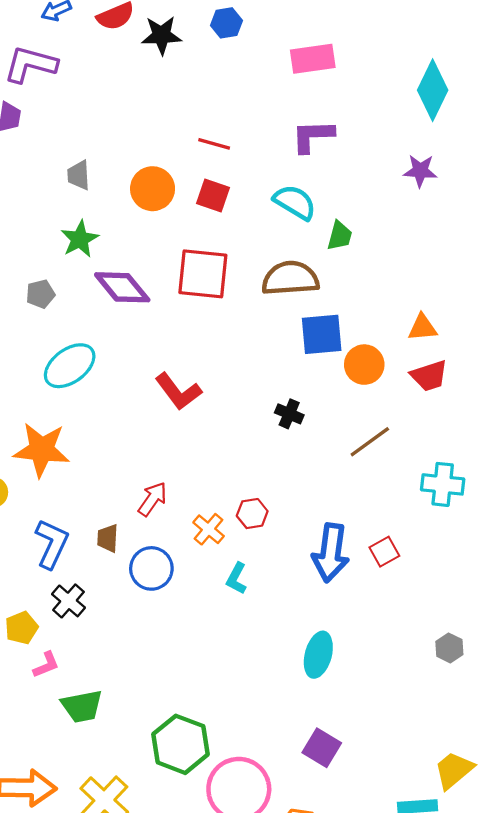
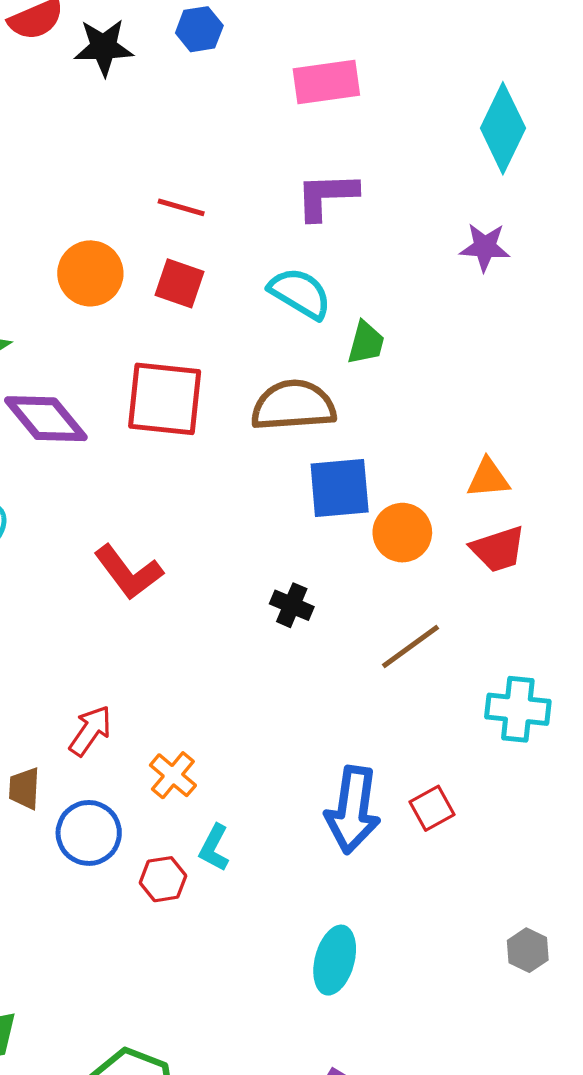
red hexagon: (252, 514) -> (163, 879), moved

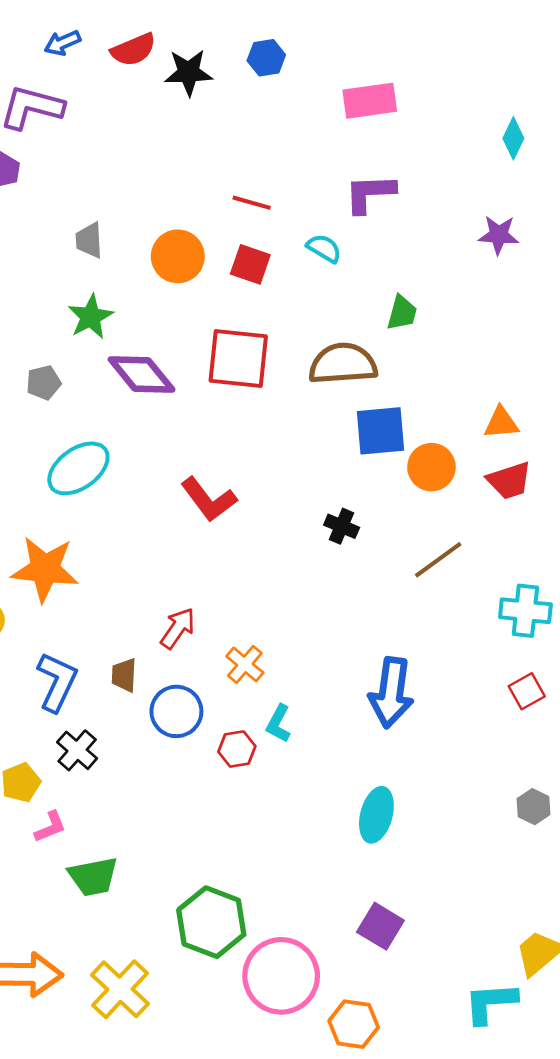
cyan diamond: (503, 128) -> (513, 138), size x0.6
cyan semicircle: (300, 293) -> (324, 248), moved, size x0.7
red square: (432, 808) -> (527, 691), moved

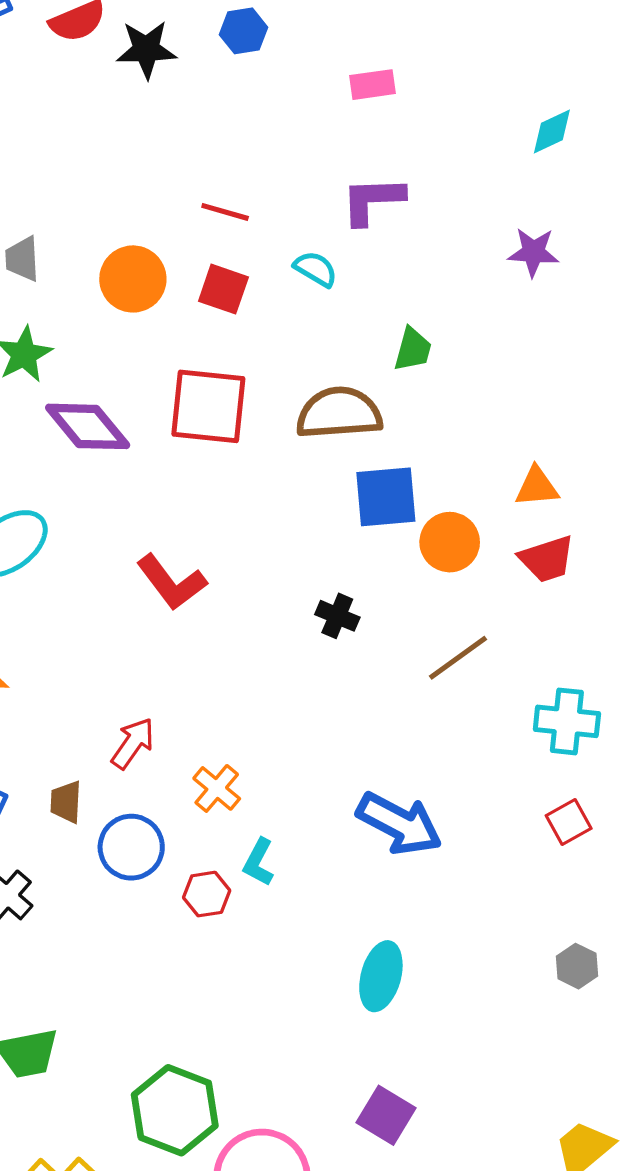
pink rectangle: (370, 101) -> (373, 85), size x0.7
cyan diamond: (513, 138) -> (552, 132), turned 39
blue arrow: (391, 693) -> (399, 824), turned -70

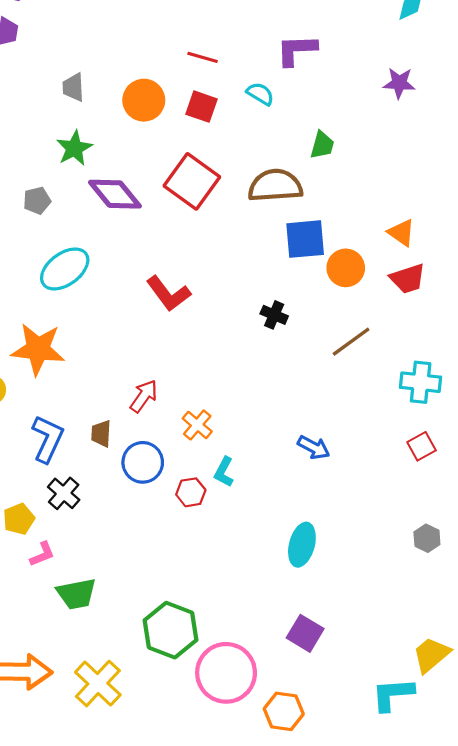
red square: (208, 406) -> (192, 181), turned 30
orange triangle: (537, 487) -> (401, 233), turned 40
blue arrow: (399, 824) -> (314, 447), size x0.6

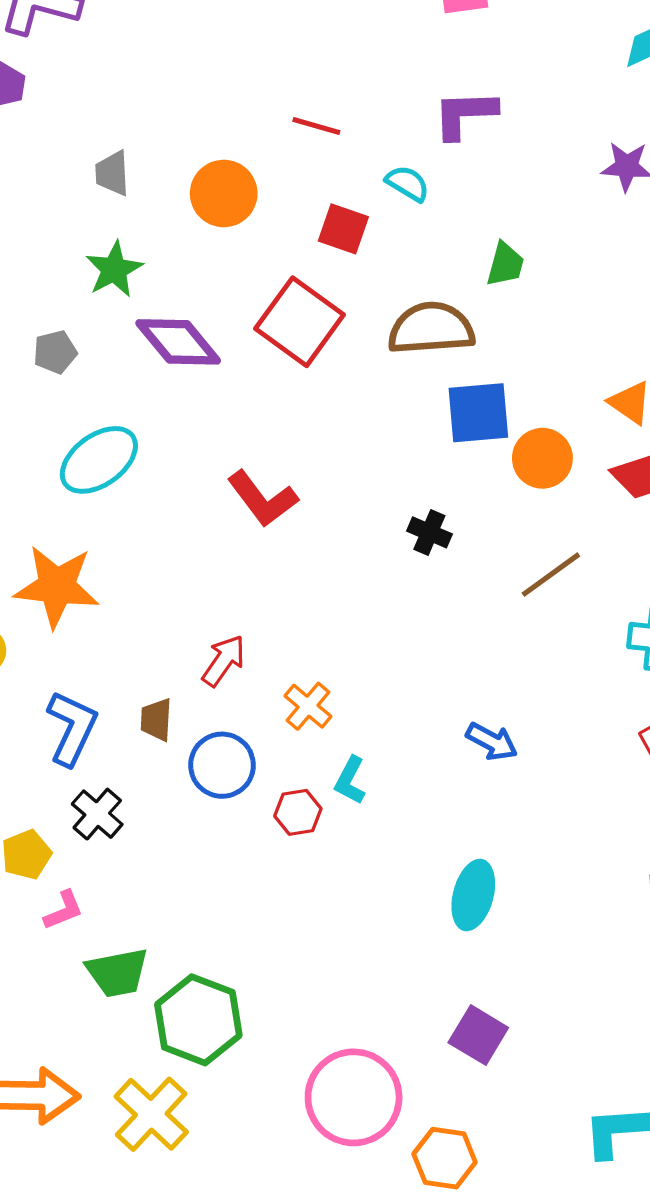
red square: (201, 107) -> (343, 229), moved
green hexagon: (170, 630) -> (198, 1020), moved

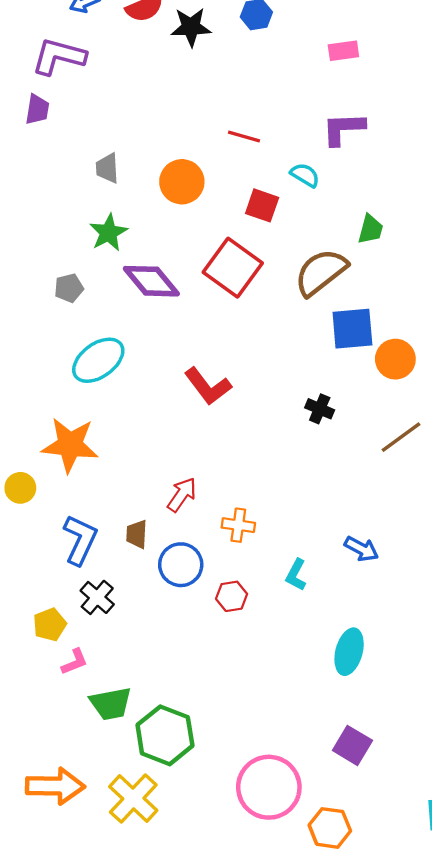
brown semicircle: (431, 328) -> (321, 272), turned -34
orange cross: (308, 706) -> (238, 525), turned -32
cyan L-shape: (350, 780) -> (296, 575), moved

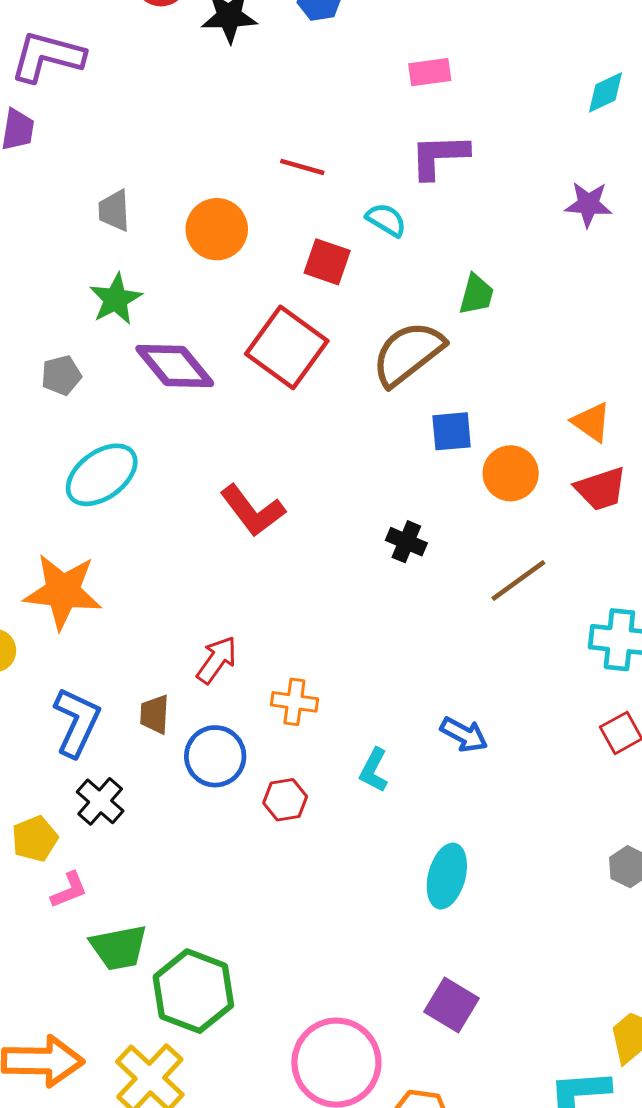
pink rectangle: (343, 51) -> (430, 72), moved
blue square: (352, 329) -> (452, 431), size x0.7

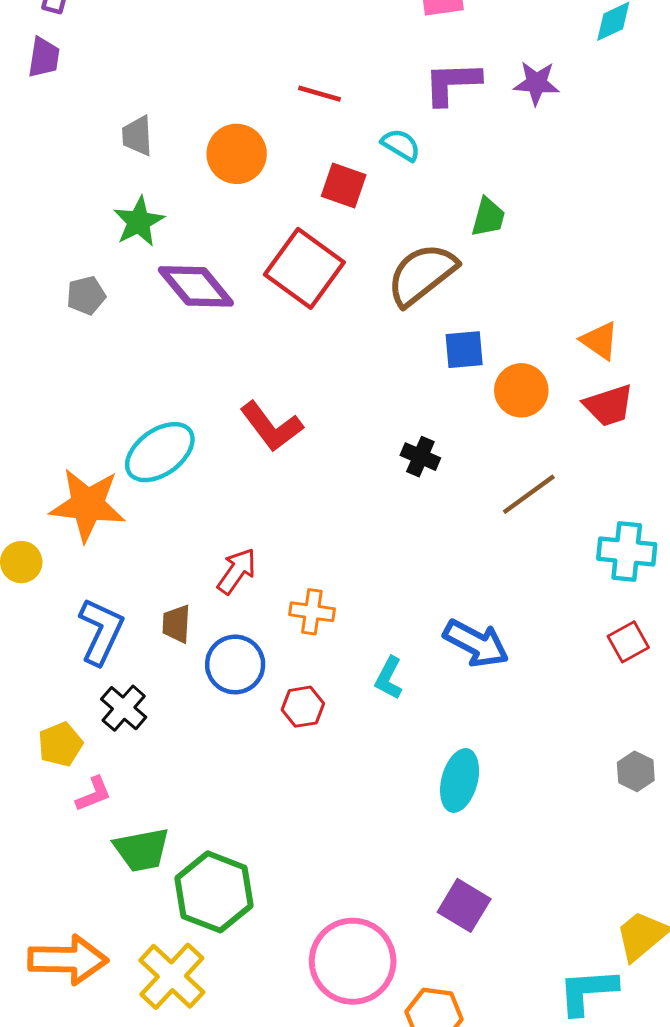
purple star: (588, 204) -> (536, 83), moved
cyan ellipse: (102, 475) -> (160, 452), moved
blue arrow: (464, 735) -> (476, 643), size x1.4

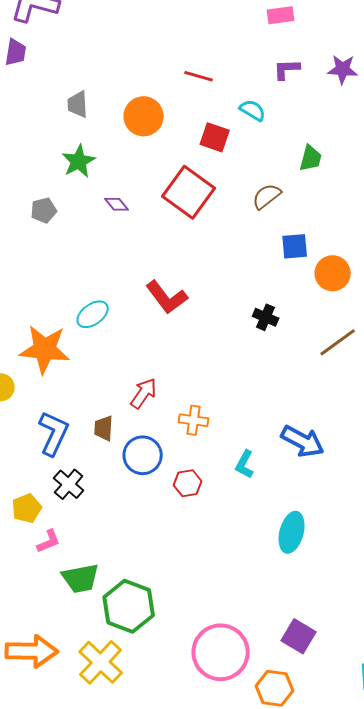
purple L-shape: (452, 83) -> (287, 69), size x0.7
brown semicircle: (422, 274) -> (267, 196), size x0.6
purple diamond: (196, 286) -> (117, 204), size x0.5
cyan ellipse: (160, 452) -> (93, 314), size x0.7
purple square: (464, 905) -> (299, 636), moved

